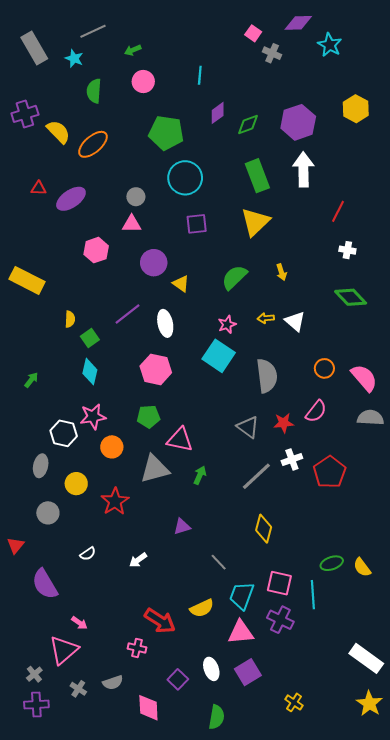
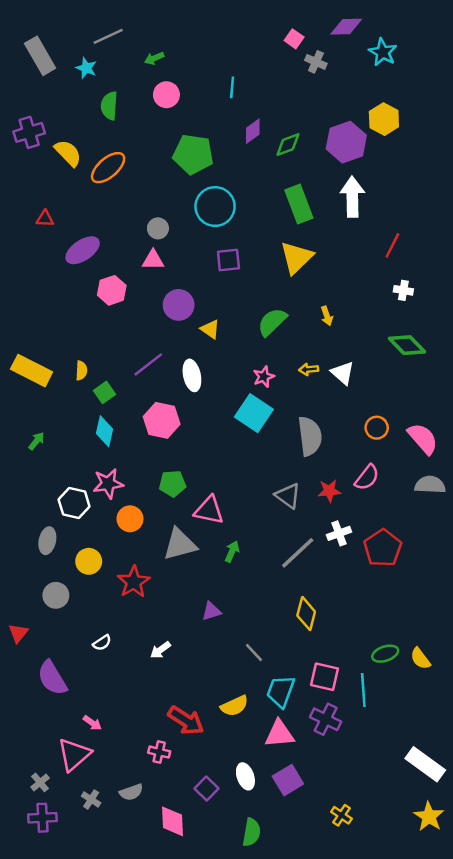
yellow hexagon: (356, 109) -> (384, 119), moved
purple ellipse: (71, 199) -> (83, 250), moved
yellow rectangle: (27, 280) -> (32, 371), moved
pink hexagon: (156, 369) -> (162, 420), moved

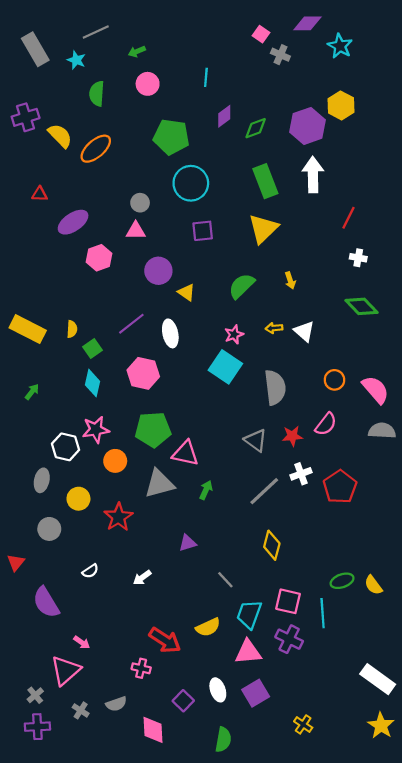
green pentagon: (173, 484) -> (153, 430), size x1.5

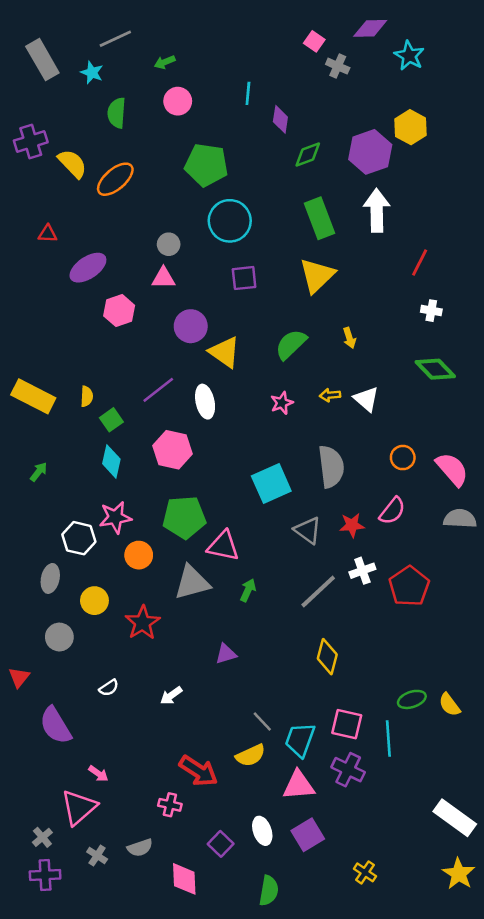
purple diamond: (224, 116) -> (280, 119), moved, turned -45
yellow triangle: (186, 292) -> (225, 352), size x1.5
cyan square: (225, 367) -> (271, 484), moved, turned 32
gray line: (225, 580) -> (262, 722), moved

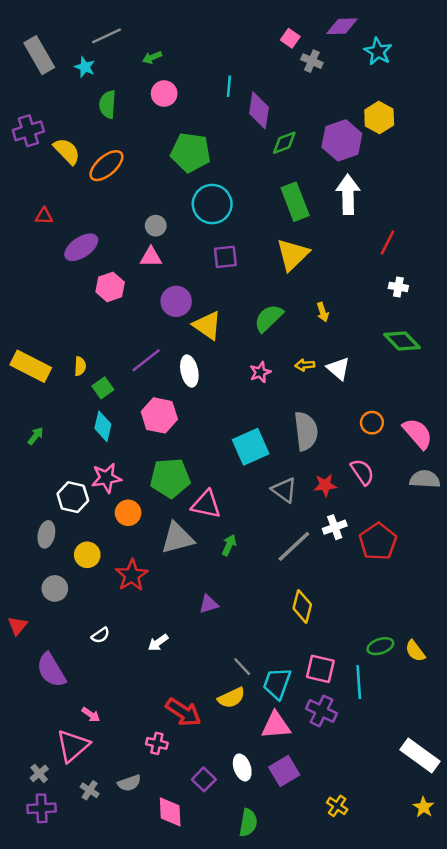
purple diamond: (280, 119) -> (259, 110), size x1.4
pink semicircle: (392, 511) -> (362, 472), turned -72
yellow star: (459, 874) -> (424, 807), size x0.7

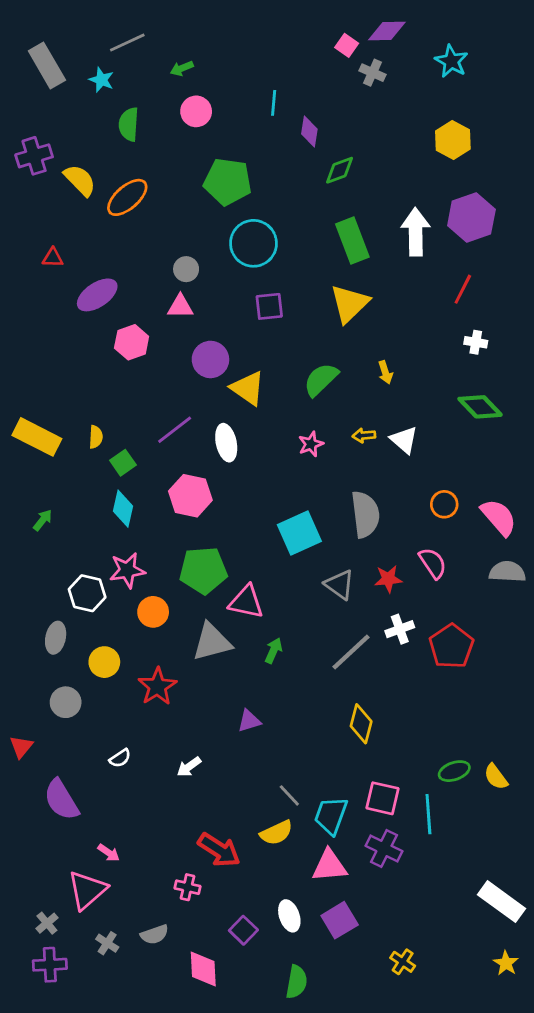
purple diamond: (342, 26) -> (387, 31), moved
purple diamond: (259, 110) -> (309, 131), size x0.7
purple hexagon: (342, 140) -> (471, 218), moved

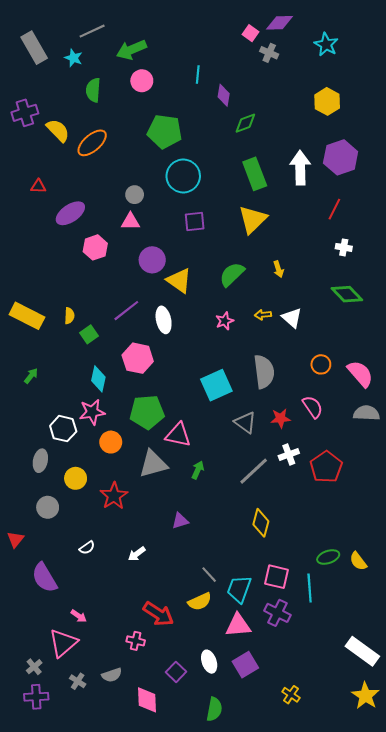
green arrow: (182, 68) -> (131, 50), size x1.8
cyan diamond: (123, 509) -> (98, 379), moved
yellow star: (506, 963) -> (365, 696), size x1.5

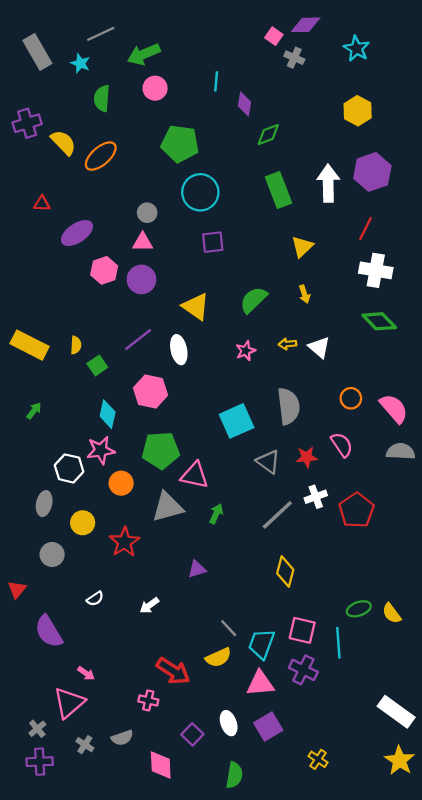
yellow triangle: (253, 219) -> (302, 247), moved, size x0.7
white cross: (344, 247) -> (376, 270), size x1.8
purple circle: (152, 260) -> (141, 279), moved

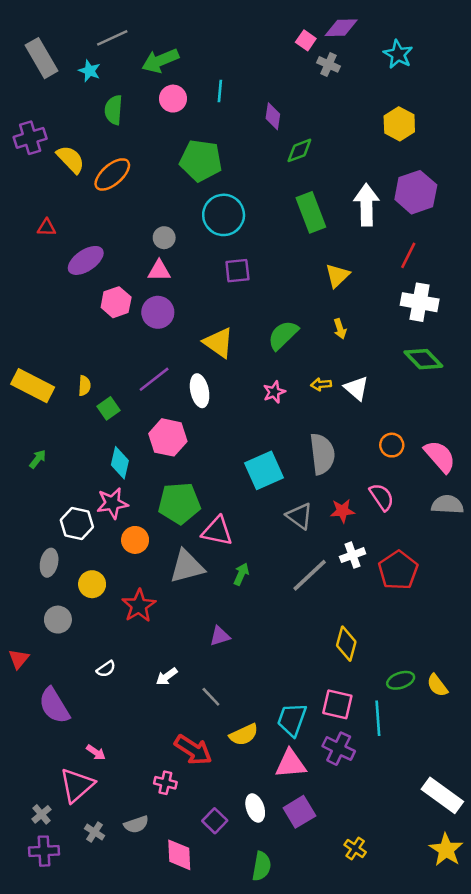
cyan line: (216, 81) -> (220, 91), moved
yellow diamond: (285, 571) -> (346, 644), moved
gray line: (229, 628) -> (211, 697), moved

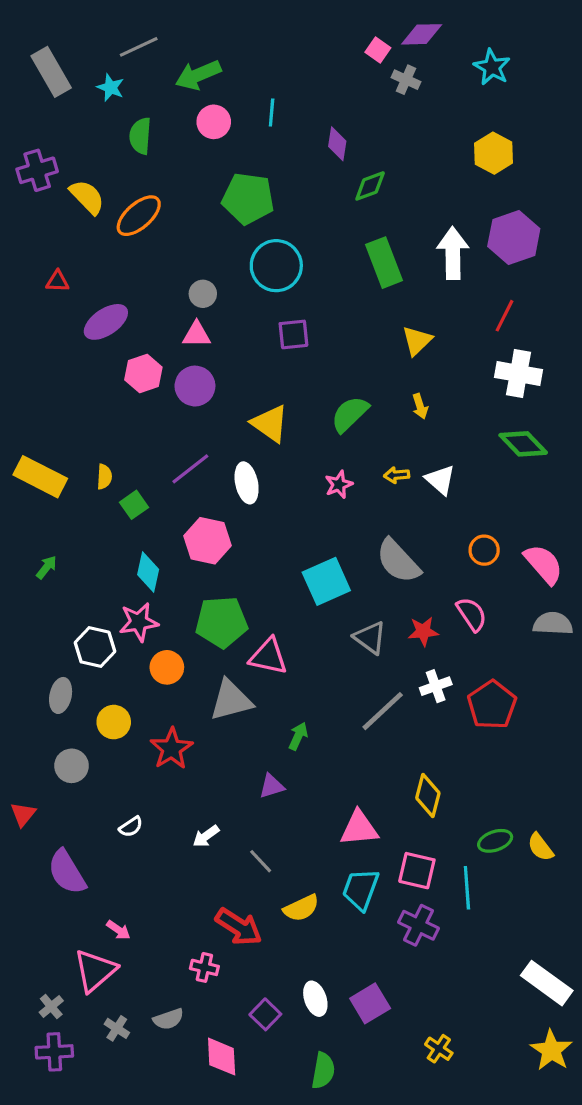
gray semicircle: (322, 454) -> (398, 561), turned 144
green arrow: (241, 574) -> (298, 736), moved
pink triangle: (291, 764) -> (359, 828), moved

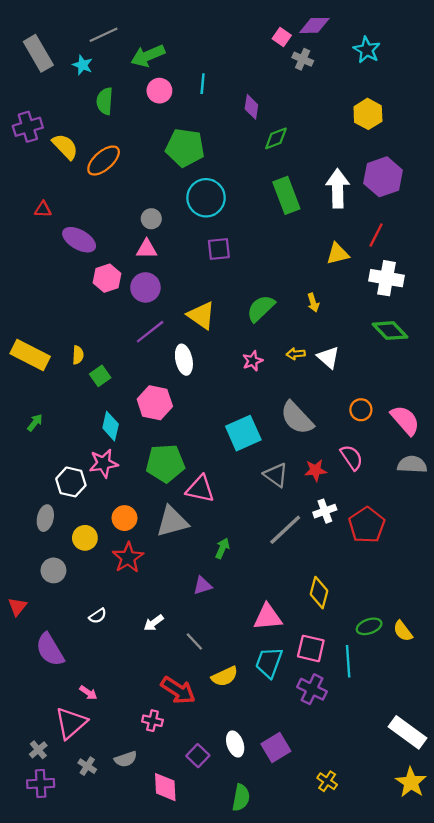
purple ellipse: (106, 322) -> (79, 240), turned 64
yellow triangle: (417, 341) -> (338, 254), moved, turned 30
purple line: (190, 469) -> (150, 332), moved
orange circle: (167, 667) -> (124, 518), moved

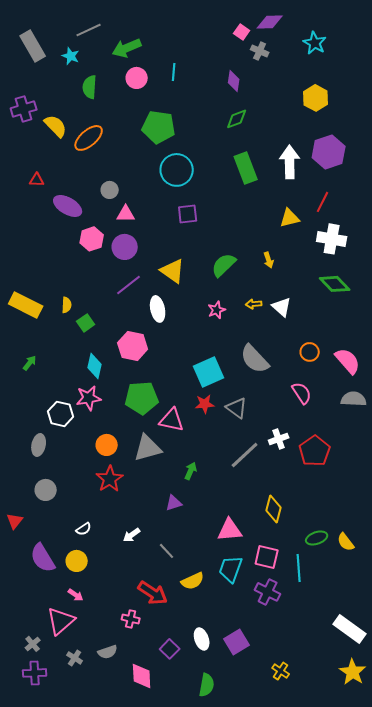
purple diamond: (251, 107) -> (234, 81), moved
gray circle: (151, 219) -> (110, 190), moved
red star: (315, 470) -> (205, 404), moved
yellow circle: (85, 538) -> (77, 561), moved

